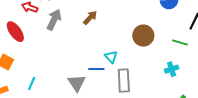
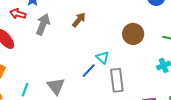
blue line: (96, 69) -> (89, 71), turned -42
gray triangle: (77, 83) -> (56, 86), moved

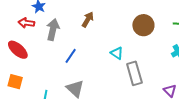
blue line: (89, 71) -> (71, 56), moved

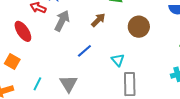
brown circle: (143, 25) -> (139, 27), moved
blue line: (71, 56) -> (84, 51), moved

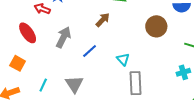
gray arrow: (62, 21) -> (63, 37), moved
brown circle: (139, 27) -> (156, 26), moved

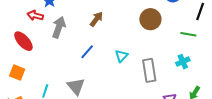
gray arrow: (63, 37) -> (59, 27), moved
cyan triangle: (123, 59) -> (121, 56), turned 32
gray rectangle: (135, 83) -> (149, 70), moved

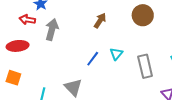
brown arrow: (96, 19) -> (100, 21), moved
red ellipse: (23, 41) -> (18, 46), turned -50
blue line: (87, 52) -> (93, 59), moved

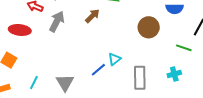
brown arrow: (100, 21) -> (92, 16), moved
blue line: (93, 59) -> (98, 70), moved

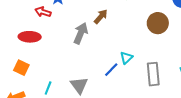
gray arrow: (57, 21) -> (81, 33), moved

